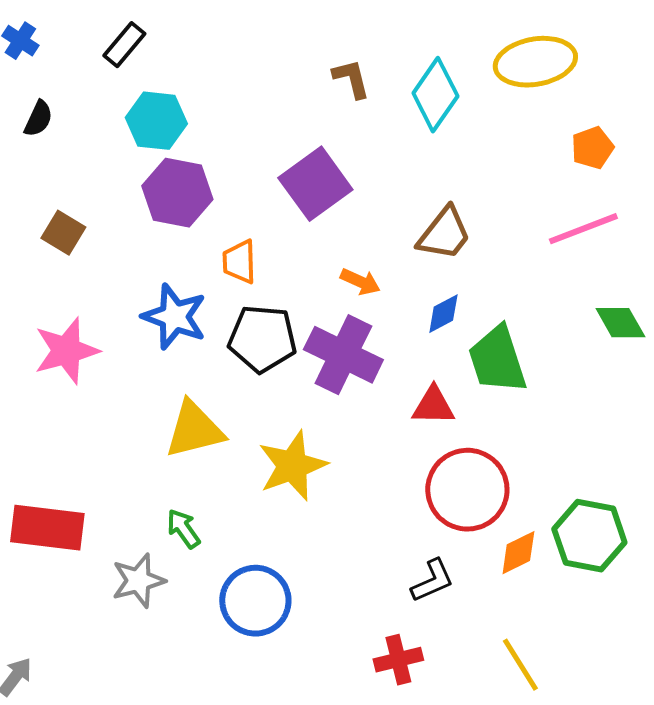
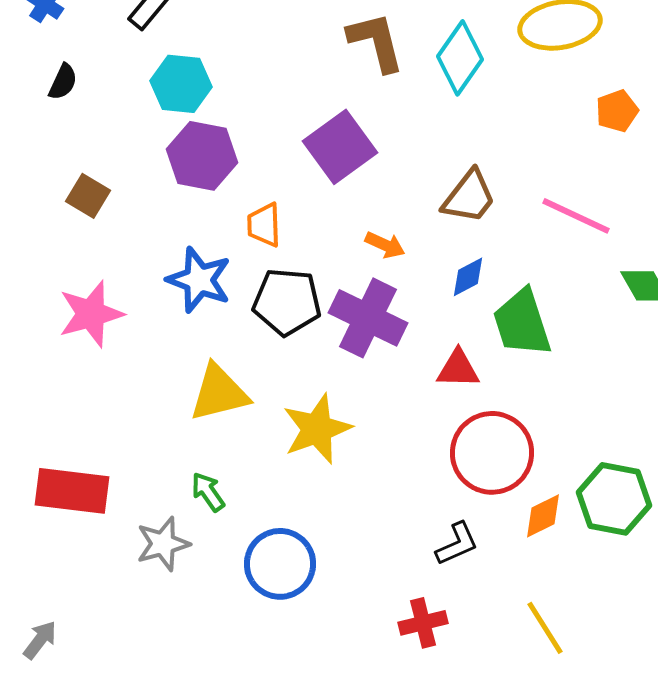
brown L-shape: (351, 79) -> (376, 42), size x1.5
pink line: (583, 229) -> (576, 216), moved, turned 46

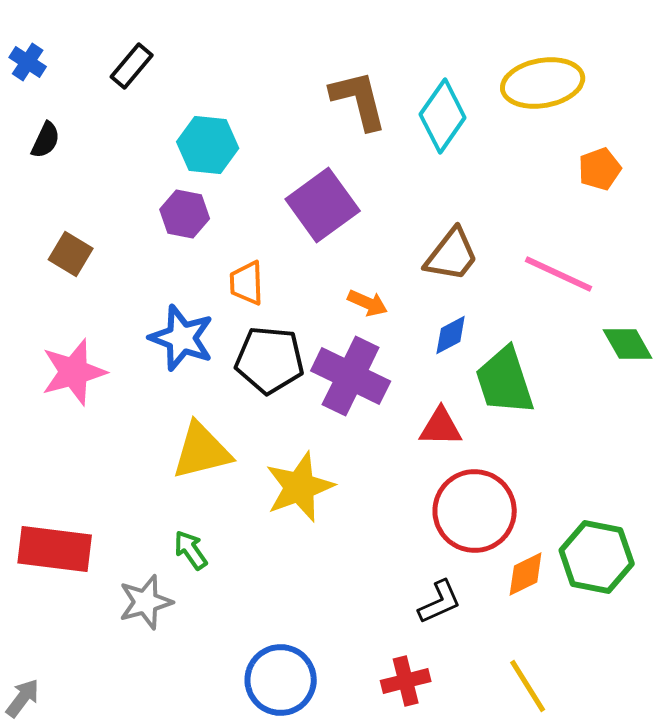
cyan hexagon: (181, 84) -> (208, 145), moved
purple hexagon: (202, 156) -> (185, 214), size x0.7
blue circle: (280, 564) -> (281, 680), moved

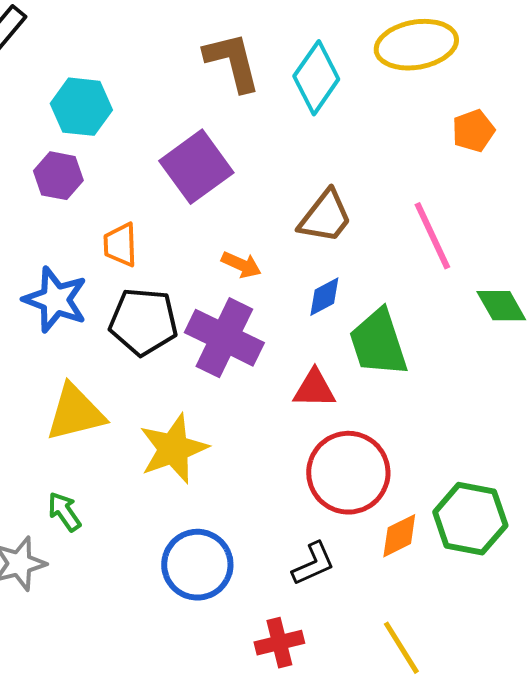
pink line: (559, 274) -> (432, 236), turned 40
blue circle: (281, 680) -> (197, 565), moved

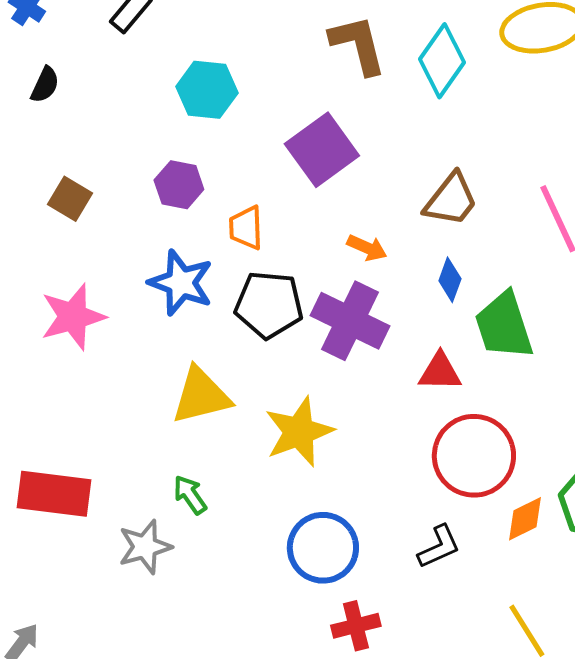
purple hexagon: (58, 176) -> (179, 185), moved
blue diamond: (324, 297) -> (450, 280), turned -42
red cross: (279, 643) -> (356, 626), moved

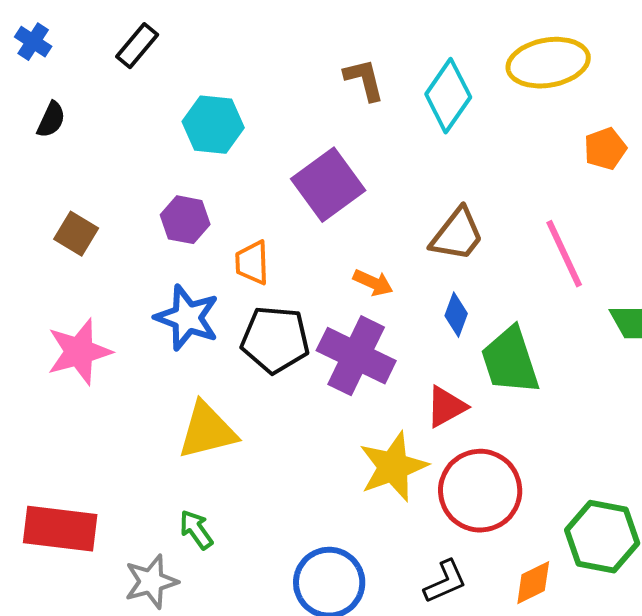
brown L-shape: (358, 45) -> (364, 80), size x0.7
red triangle: (440, 372) -> (446, 407), turned -30
yellow star: (299, 432) -> (393, 467), moved
orange diamond: (525, 519) -> (533, 583), moved

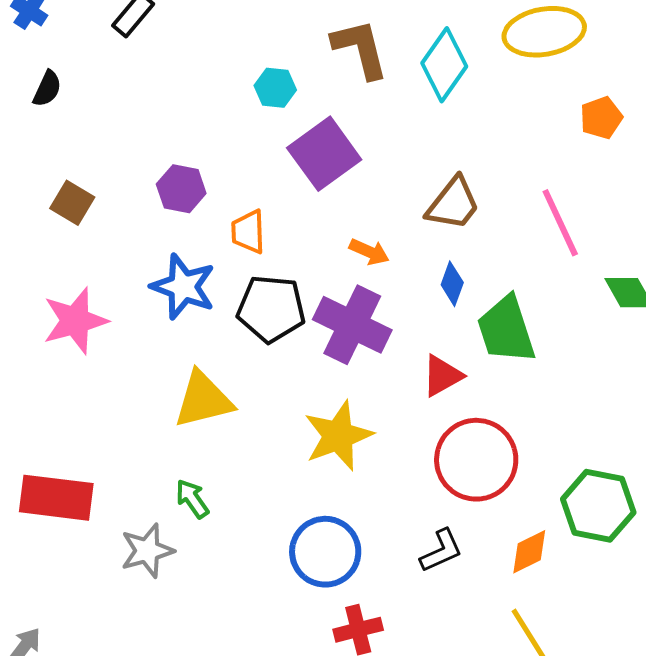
brown L-shape: (364, 80) -> (360, 49), size x1.4
cyan hexagon: (213, 125) -> (275, 88), moved, size x0.7
yellow star: (393, 467) -> (338, 436), moved

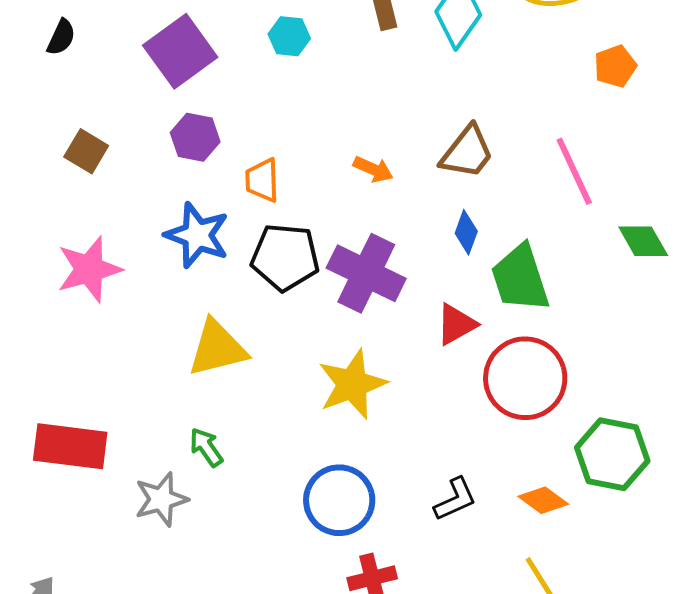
purple square: (324, 154) -> (180, 51), moved
orange arrow: (369, 252) -> (373, 169), moved
red circle: (476, 460) -> (525, 378), moved
orange diamond: (529, 552) -> (543, 500), turned 63

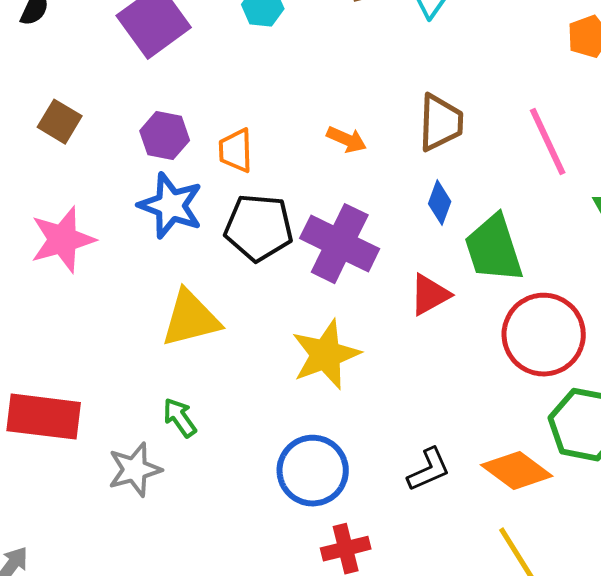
purple hexagon: (195, 137) -> (165, 136), moved
brown trapezoid: (467, 152) -> (441, 123), turned -36
red circle: (525, 378) -> (544, 335), moved
orange diamond: (543, 500) -> (517, 471), size x1.4

